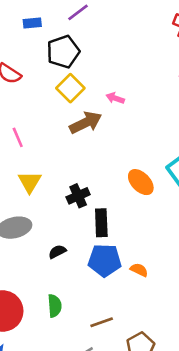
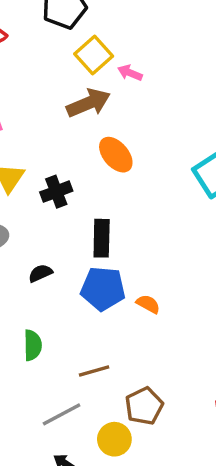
yellow square: (70, 88) -> (94, 55), moved
orange ellipse: (141, 182) -> (116, 155), moved
black cross: (78, 196) -> (56, 192), moved

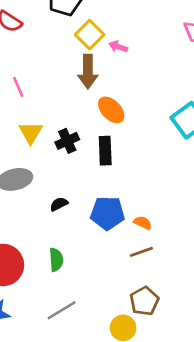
brown arrow: (88, 103) -> (88, 72), turned 116
black rectangle: (102, 238) -> (105, 151), moved
brown line: (94, 371) -> (141, 252), moved
gray line: (62, 414) -> (62, 310), moved

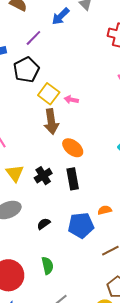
orange semicircle: (143, 223) -> (105, 210), moved, turned -32

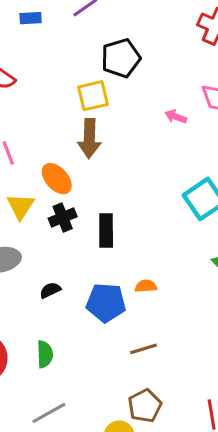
black pentagon: (26, 70) -> (121, 58), moved
yellow square: (49, 94) -> (93, 96), turned 30
pink arrow: (71, 100) -> (176, 117), moved
orange ellipse: (73, 148) -> (57, 179), moved

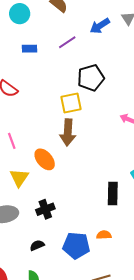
black cross: (63, 218) -> (45, 209), moved
black rectangle: (106, 230) -> (113, 194), moved
black semicircle: (50, 290) -> (37, 245), moved

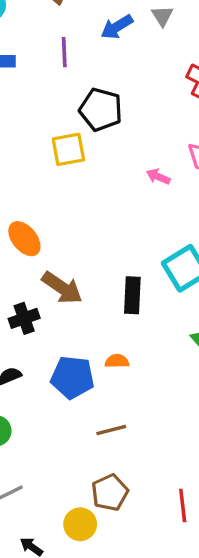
purple line: (67, 42) -> (64, 52), turned -60
black pentagon: (91, 78) -> (101, 110), turned 30
brown arrow: (68, 132) -> (62, 288), moved, turned -60

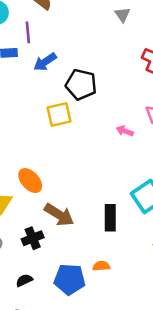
blue arrow: (117, 27) -> (45, 62), moved
purple line: (64, 52) -> (28, 32), moved

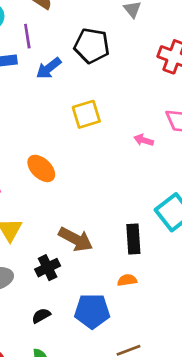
black pentagon: (81, 85) -> (92, 46), moved
yellow square: (59, 114) -> (86, 114), moved
orange ellipse: (30, 181) -> (41, 168), moved
orange semicircle: (101, 266) -> (127, 280), moved

